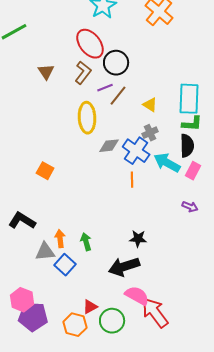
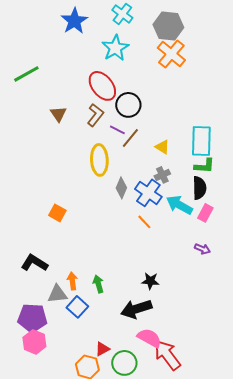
purple line: (105, 88) -> (117, 130), turned 49
gray diamond: (109, 146) -> (121, 188), turned -60
orange line: (132, 180) -> (144, 222), turned -42
purple pentagon: (33, 317) -> (32, 318), moved

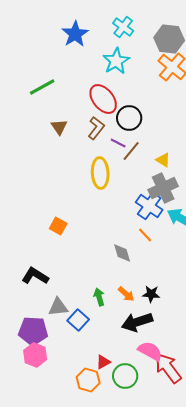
green line: (26, 74) -> (42, 87), moved
gray cross: (162, 175) -> (163, 188), size x1.8
gray diamond: (121, 188) -> (122, 253), moved, turned -40
orange arrow: (72, 281) -> (126, 294), moved, turned 138

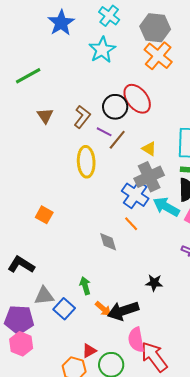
red ellipse: (103, 99) -> (137, 99), moved
orange arrow: (126, 294) -> (103, 309), moved
black star: (151, 294) -> (154, 283), moved
pink semicircle: (150, 351) -> (136, 340), turned -130

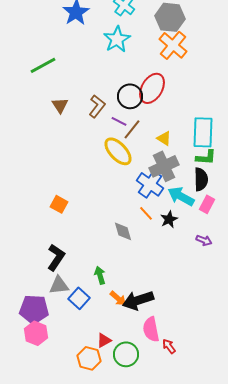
red ellipse: (137, 99) -> (152, 88), turned 68
yellow ellipse: (86, 162) -> (118, 151), moved, turned -40
black L-shape: (21, 265) -> (56, 257), moved, turned 92
black star: (154, 283) -> (169, 219), moved, turned -30
red arrow: (154, 357) -> (169, 346), size x0.5

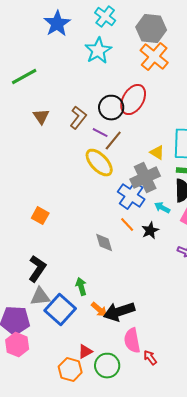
yellow triangle: (164, 138) -> (157, 153), moved
cyan arrow: (181, 196) -> (162, 208), size x0.6
blue square: (79, 298) -> (60, 310), size x1.4

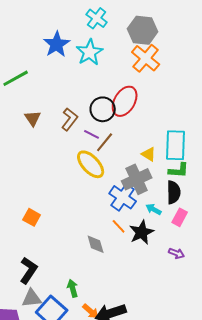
blue star: (57, 24) -> (57, 44), moved
black star: (150, 231) -> (142, 232), size x1.4

